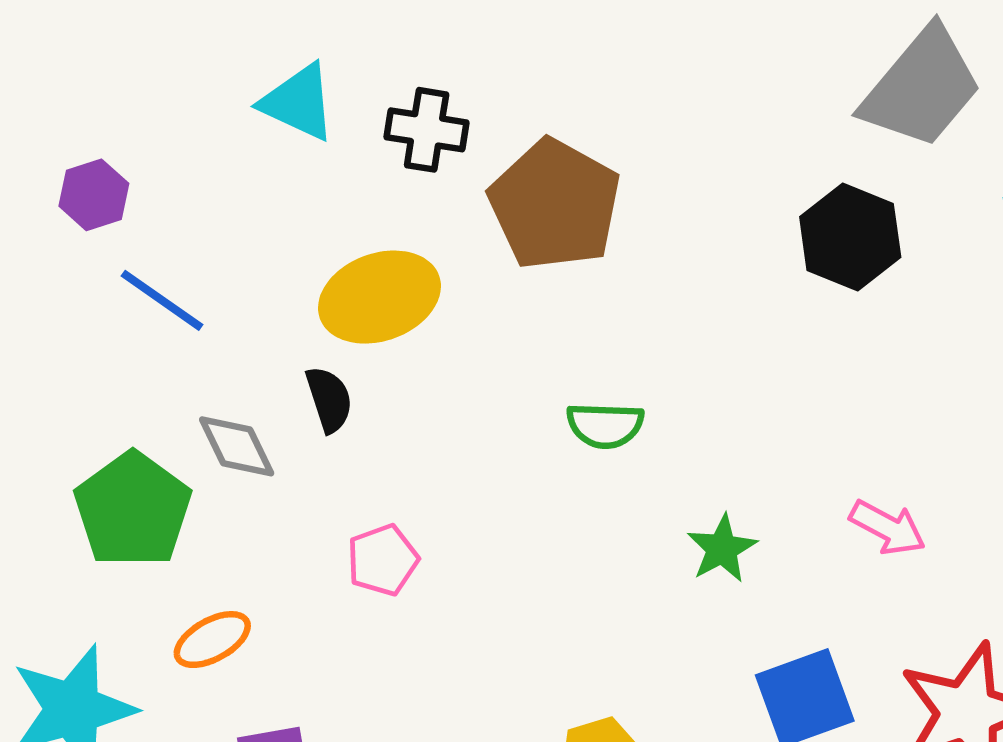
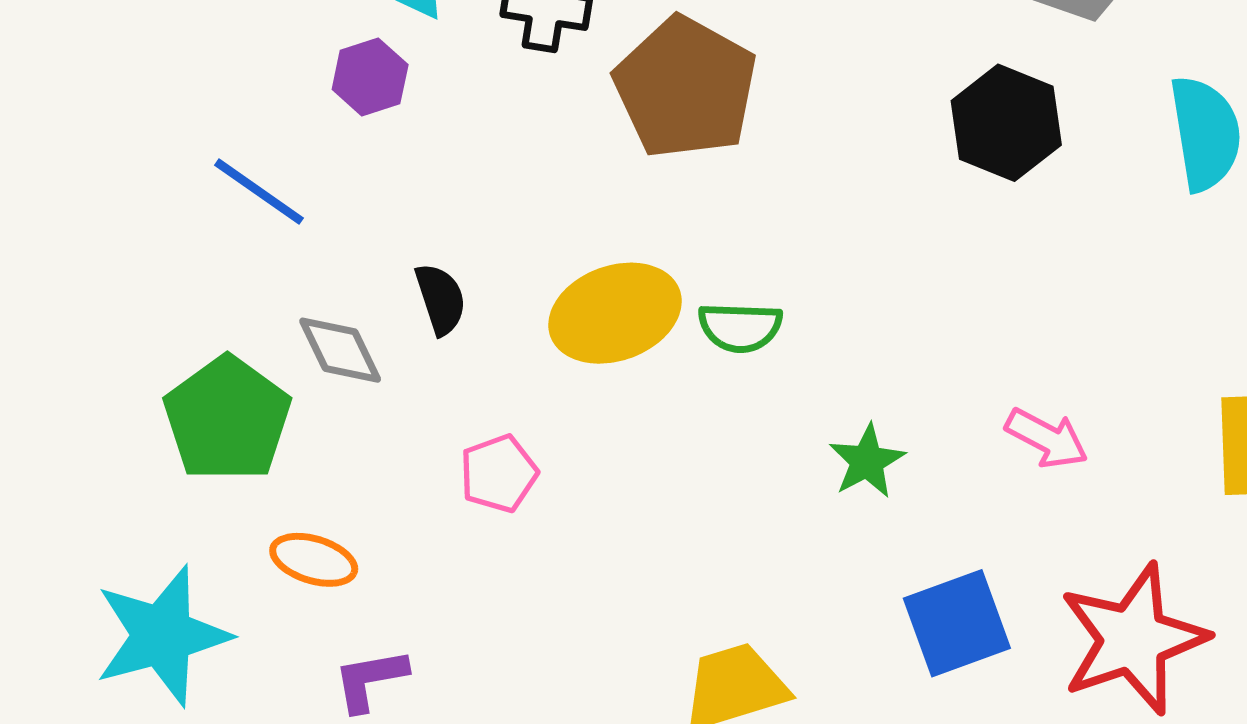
purple hexagon: (94, 195) -> (370, 77), moved
yellow ellipse: (379, 297) -> (615, 313), moved
orange ellipse: (212, 640) -> (314, 560), turned 46

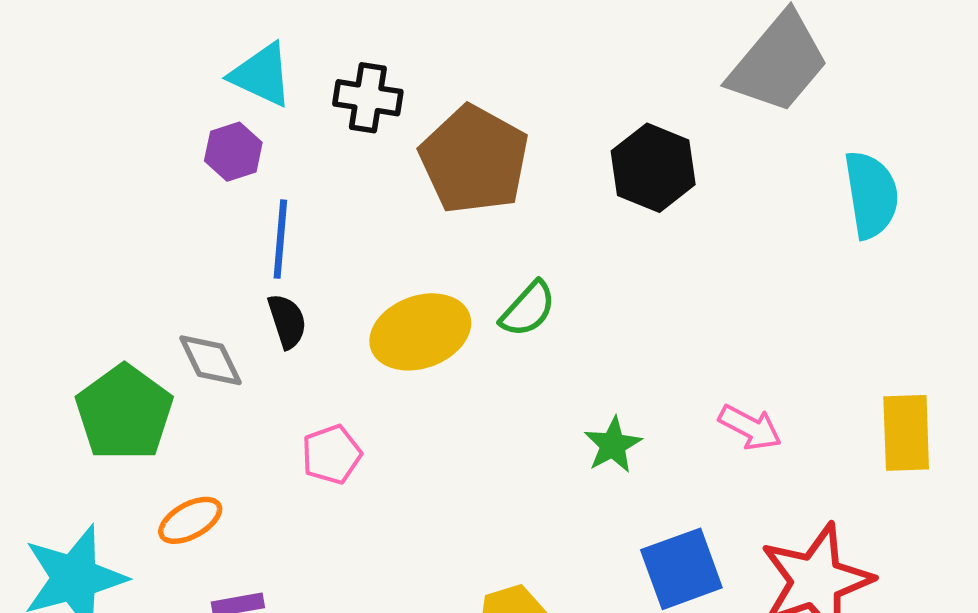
black hexagon: (1006, 123) -> (653, 168), moved
blue line: (259, 192) -> (280, 239), moved, turned 60
green semicircle: (740, 327) -> (528, 309), moved, turned -50
orange ellipse: (314, 560) -> (190, 520), turned -46

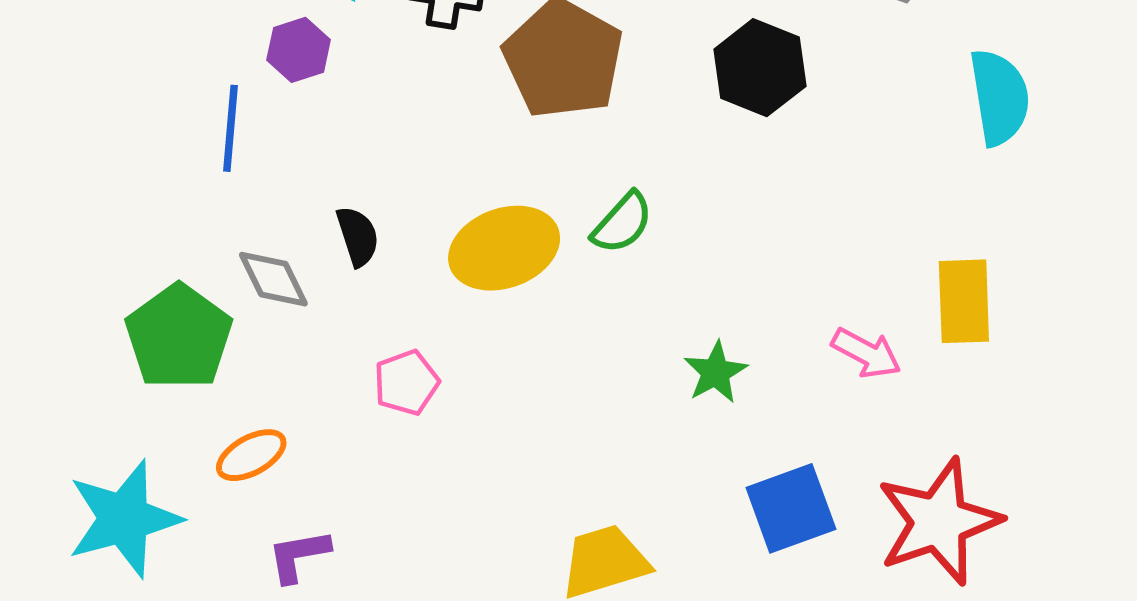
blue line: (280, 239) -> (231, 128), moved
yellow rectangle: (906, 433) -> (964, 301), moved

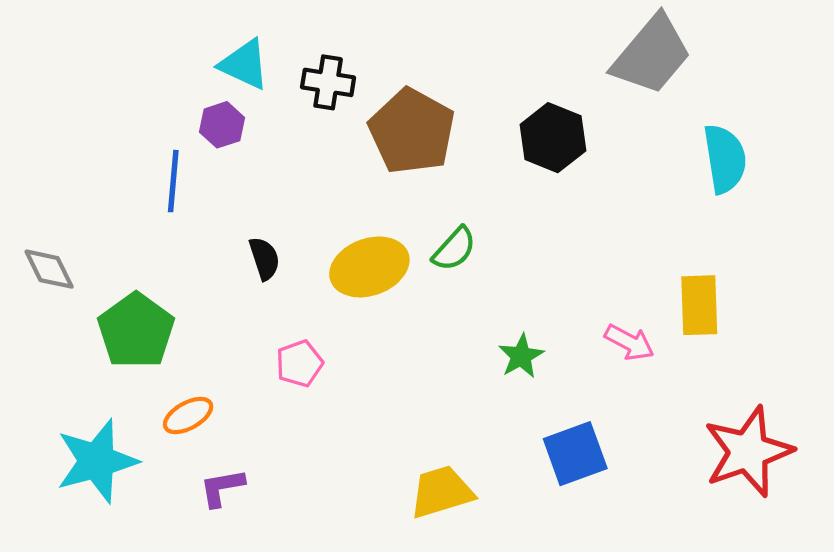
gray diamond: (273, 279) -> (49, 269), moved
red star: (939, 522) -> (748, 452), moved

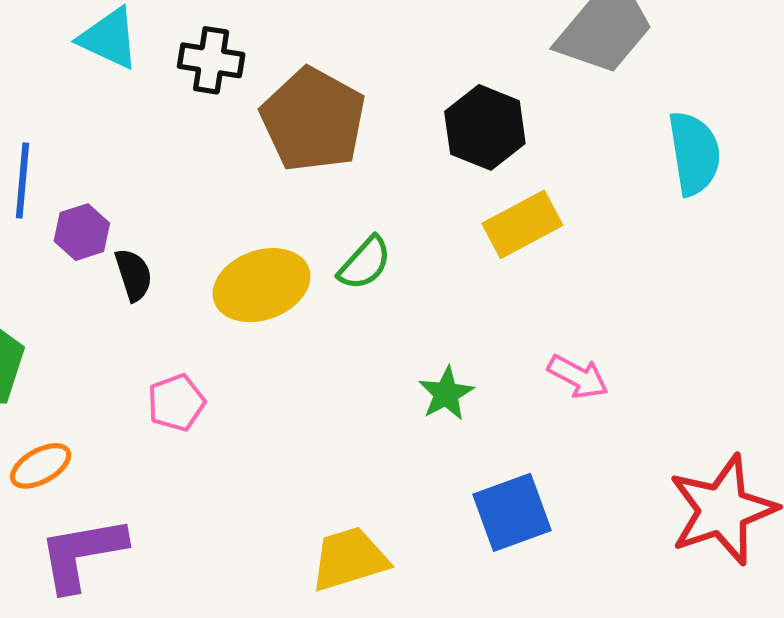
purple hexagon: (222, 125) -> (82, 232), moved
yellow rectangle: (699, 305) -> (522, 224), moved, turned 64
purple L-shape: (222, 488) -> (82, 554), size x1.6

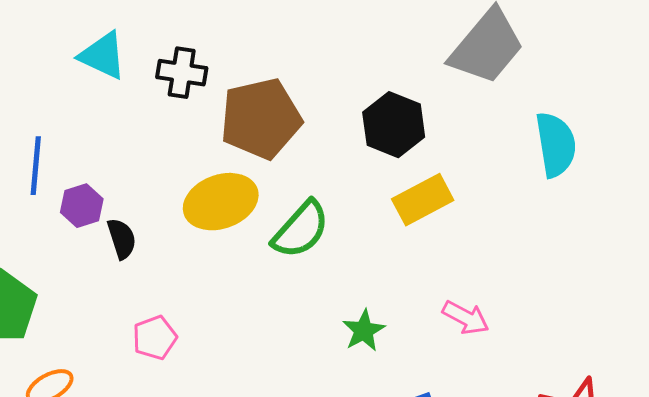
brown pentagon: (313, 120) -> (261, 119), turned 30
green semicircle: (365, 263) -> (301, 230), size x1.4
yellow ellipse: (261, 285) -> (221, 202), moved

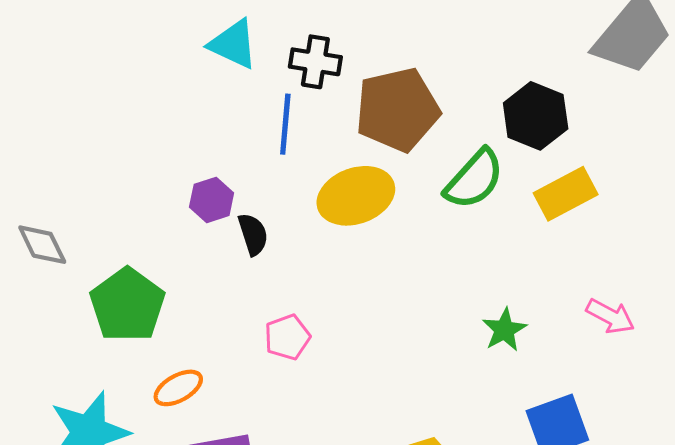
blue line: (36, 166) -> (285, 124), moved
green semicircle: (301, 230) -> (474, 179), moved

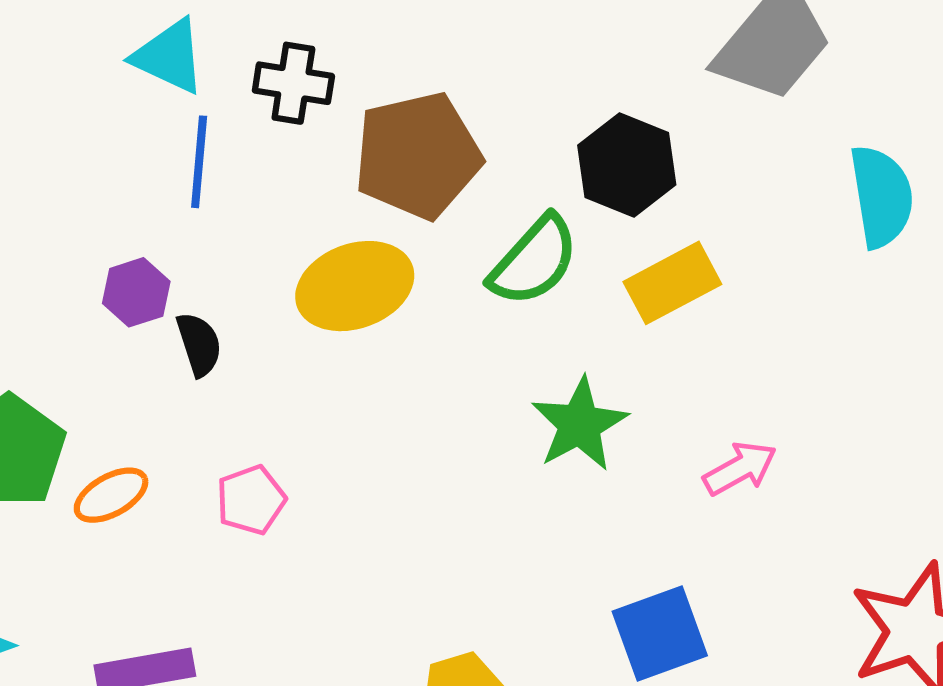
blue line: (285, 124) -> (199, 162), moved
pink arrow: (610, 316) -> (740, 468), turned -57
green star: (504, 330) -> (580, 424), moved, size x1.4
orange ellipse: (178, 388) -> (111, 495), moved

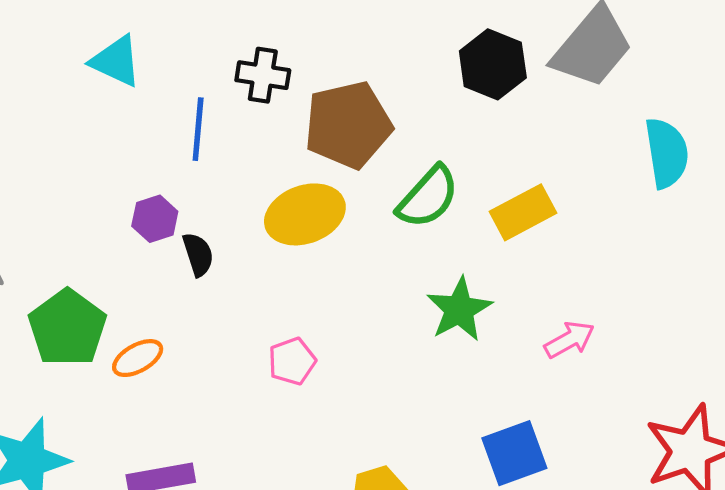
cyan triangle: (169, 56) -> (116, 61), moved
black hexagon: (627, 165) -> (493, 64), moved
pink pentagon: (251, 500) -> (292, 361), moved

